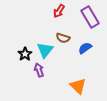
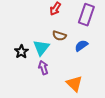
purple rectangle: (90, 17) -> (86, 15), turned 50
purple arrow: (39, 70) -> (43, 68), moved

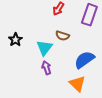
blue semicircle: (81, 46) -> (84, 60), moved, size x1.5
black star: (21, 52) -> (15, 40), moved

